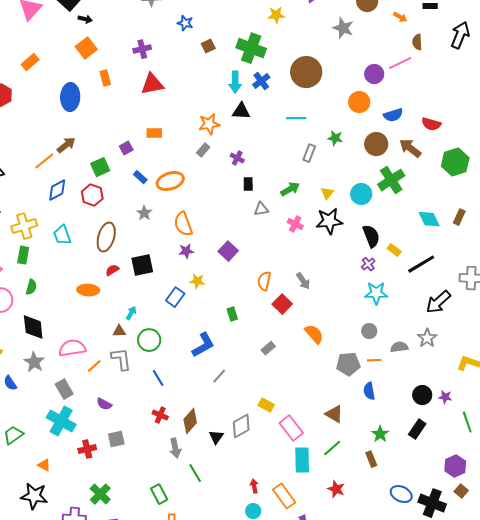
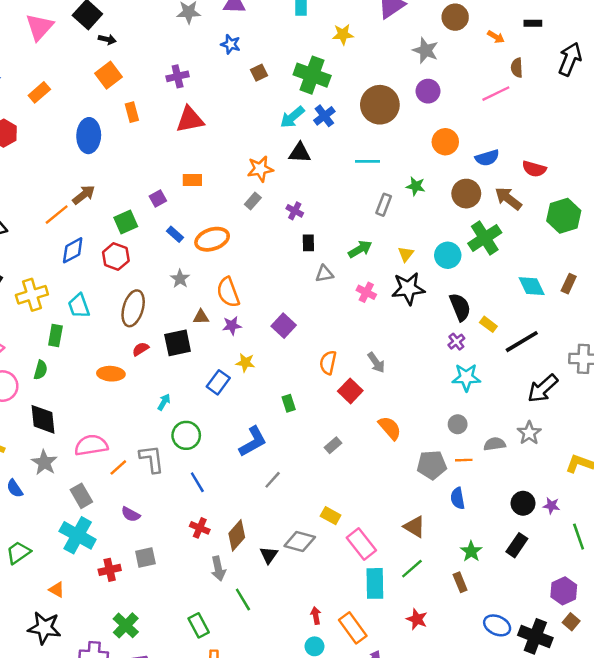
purple circle: (374, 74) -> (428, 91), moved
cyan arrow: (235, 82) -> (292, 117), turned 50
green rectangle: (23, 255) -> (55, 335), moved
brown triangle: (119, 331) -> (201, 317), moved
gray diamond: (241, 426) -> (300, 541), turned 45

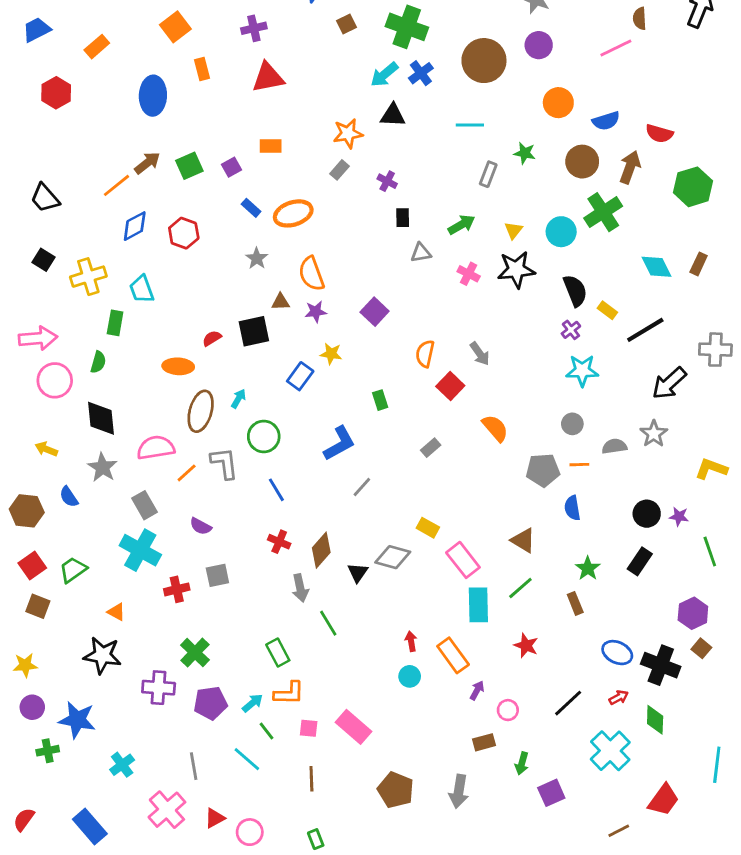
brown arrow: (508, 198) -> (630, 167), turned 72
green square: (126, 222) -> (189, 166), moved
brown ellipse: (133, 308) -> (201, 411), moved

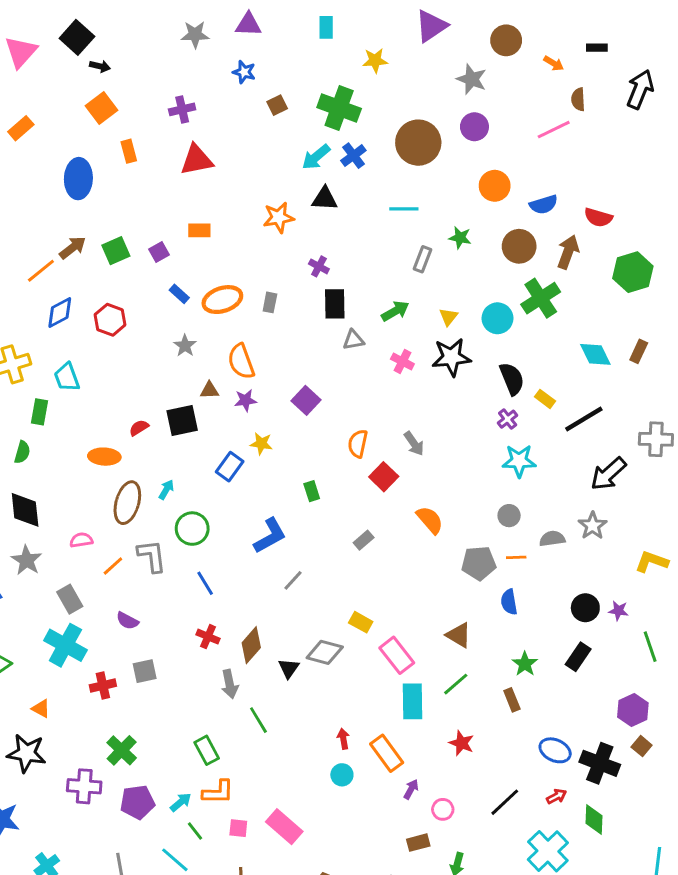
gray rectangle: (339, 170) -> (270, 302), moved, turned -30
black rectangle: (403, 218) -> (335, 304), size x1.5
pink semicircle: (156, 448) -> (81, 540), size x0.6

